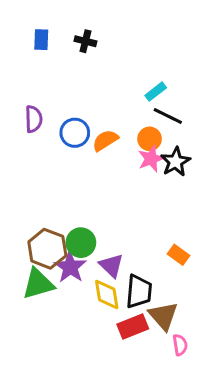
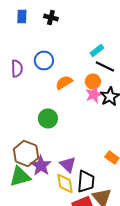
blue circle: (75, 133) -> (44, 60), moved
green circle: (81, 243) -> (48, 118), moved

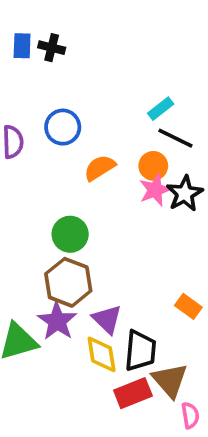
black cross: (51, 18) -> (52, 48), moved
brown hexagon: (26, 154) -> (68, 282), moved

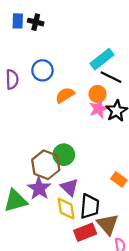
cyan rectangle: (161, 109) -> (102, 59), size x1.5
green circle: (70, 234) -> (64, 155), moved

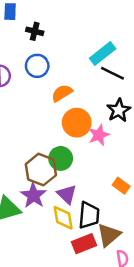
black cross: (36, 22) -> (35, 31), moved
orange circle: (98, 94) -> (77, 123), moved, size x1.5
pink star: (99, 109) -> (99, 135), moved
brown triangle: (108, 224) -> (109, 235), turned 30

